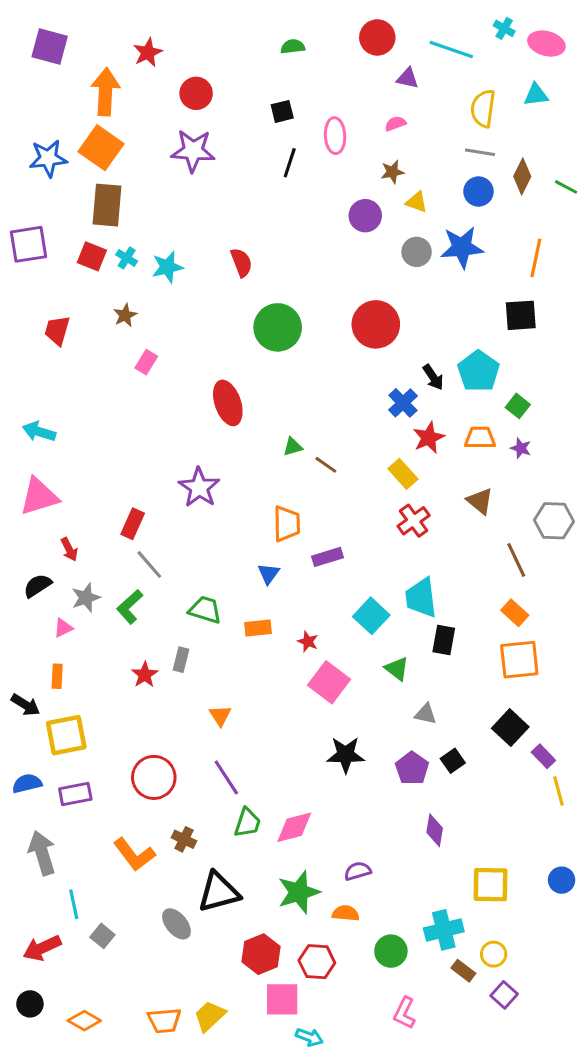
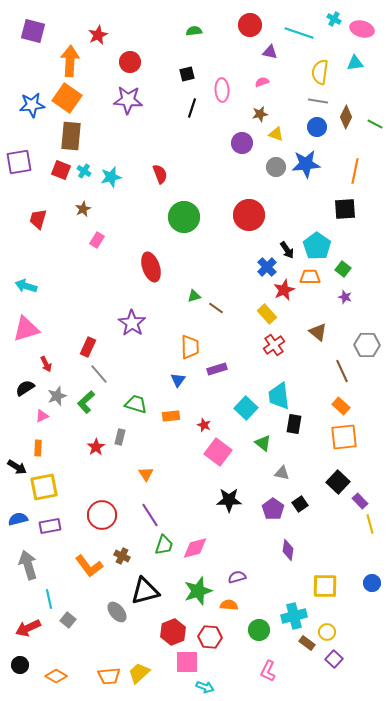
orange trapezoid: (480, 438) -> (310, 277), moved

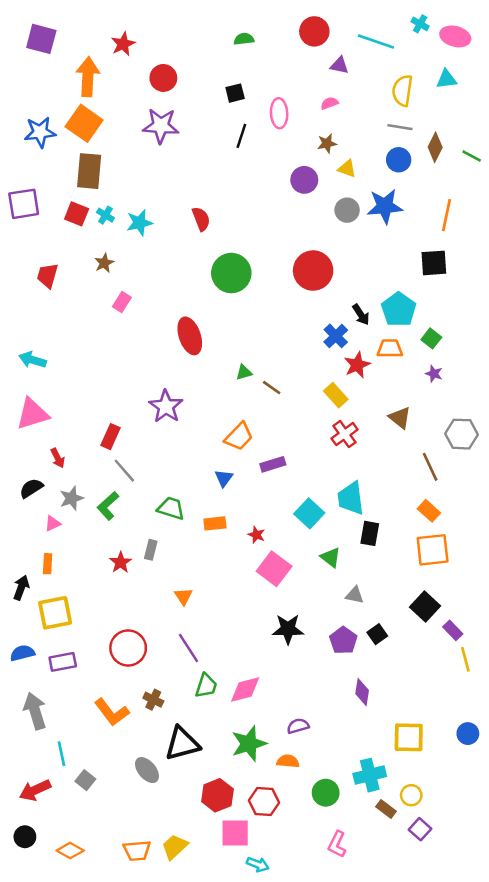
orange trapezoid: (190, 347) -> (239, 437), turned 45
black arrow: (17, 467) -> (21, 588), turned -102

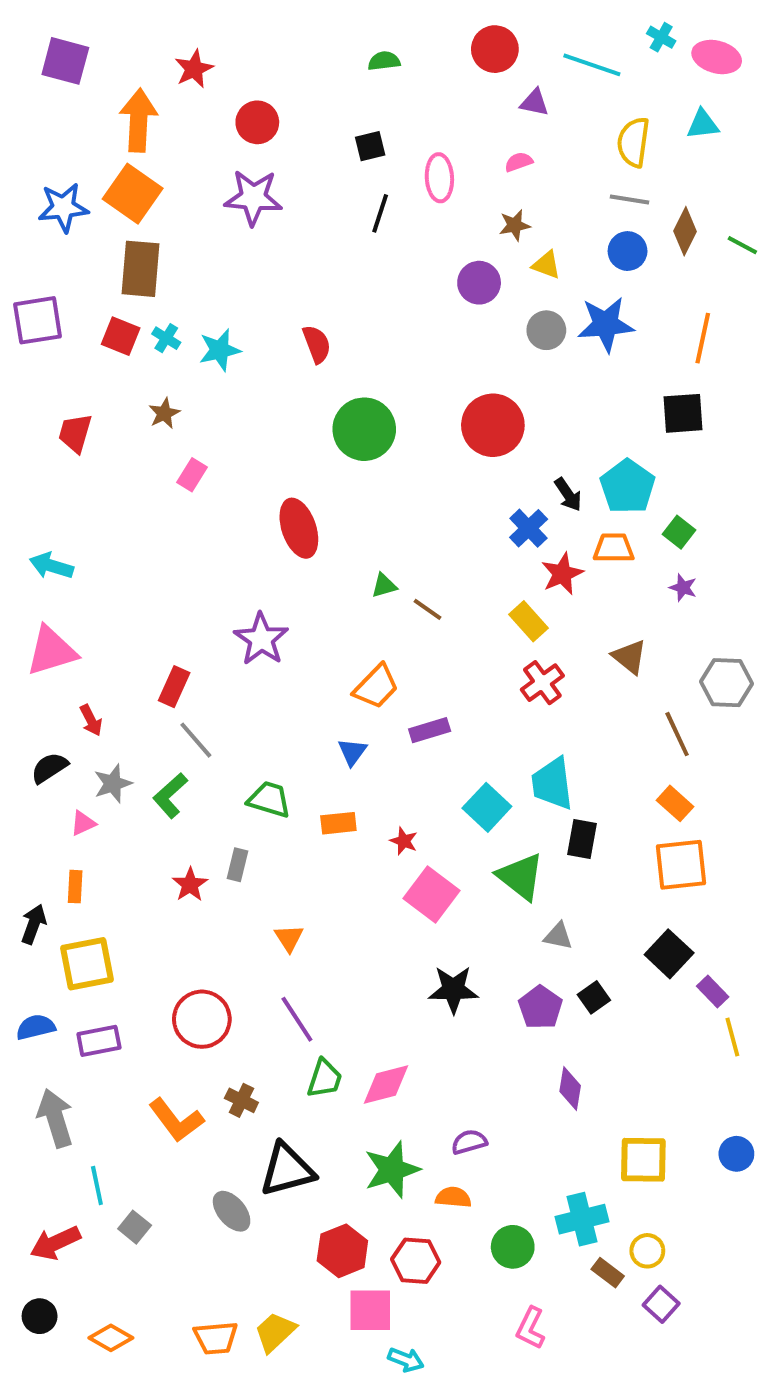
green triangle: (331, 557) -> (521, 877), size x1.5

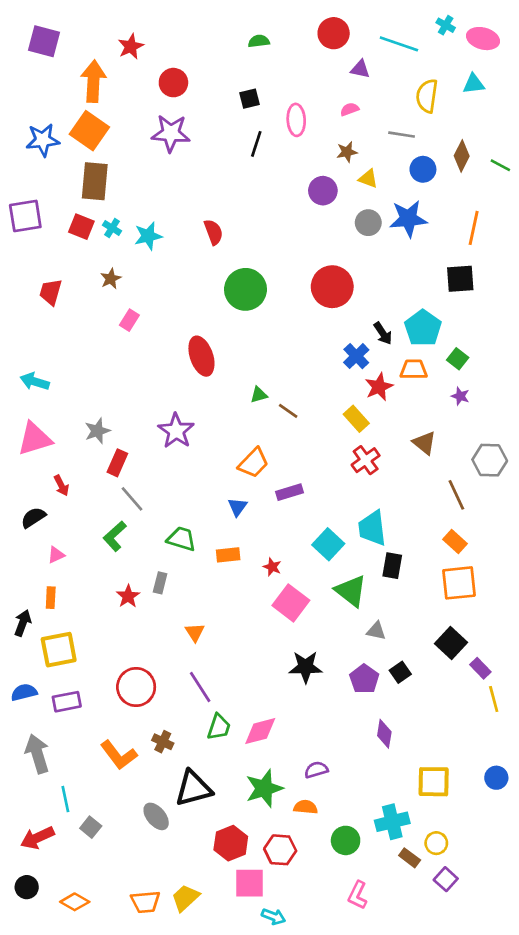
gray line: (630, 200) -> (402, 135), moved
gray star: (113, 784) -> (97, 431), moved

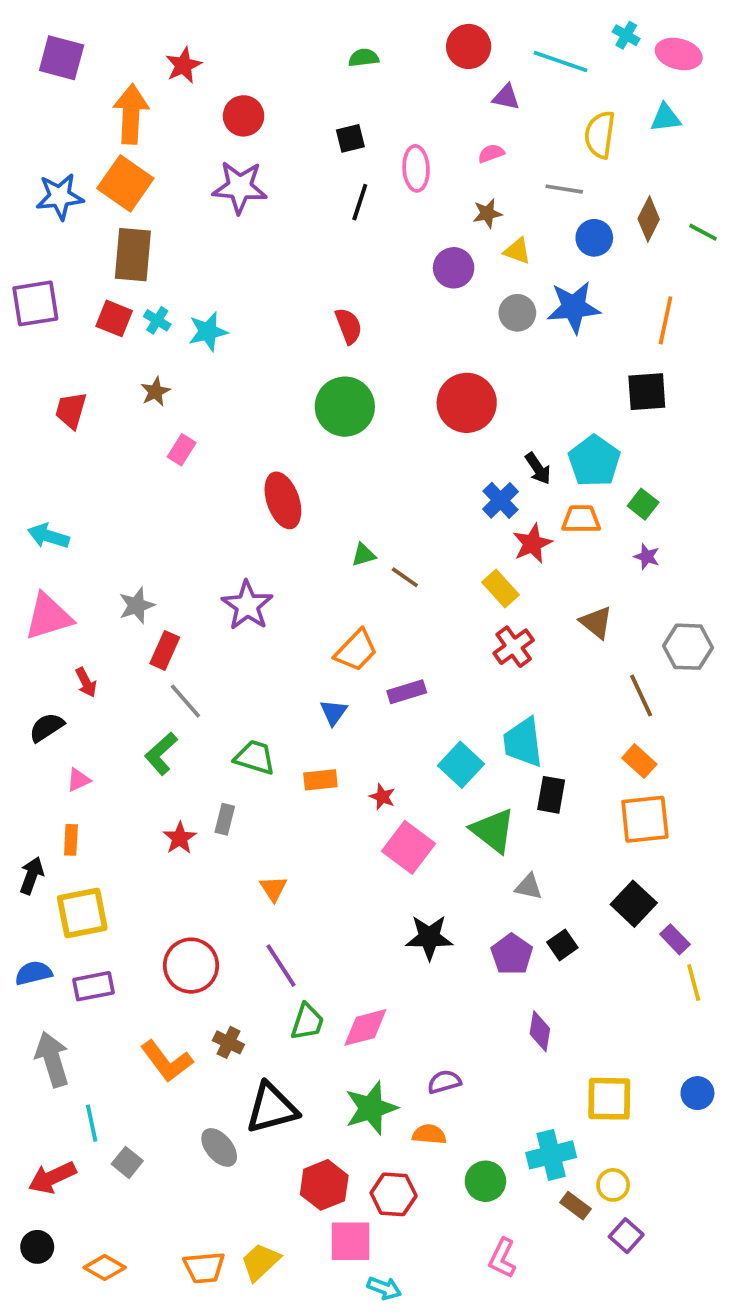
red semicircle: (213, 232) -> (349, 326), moved

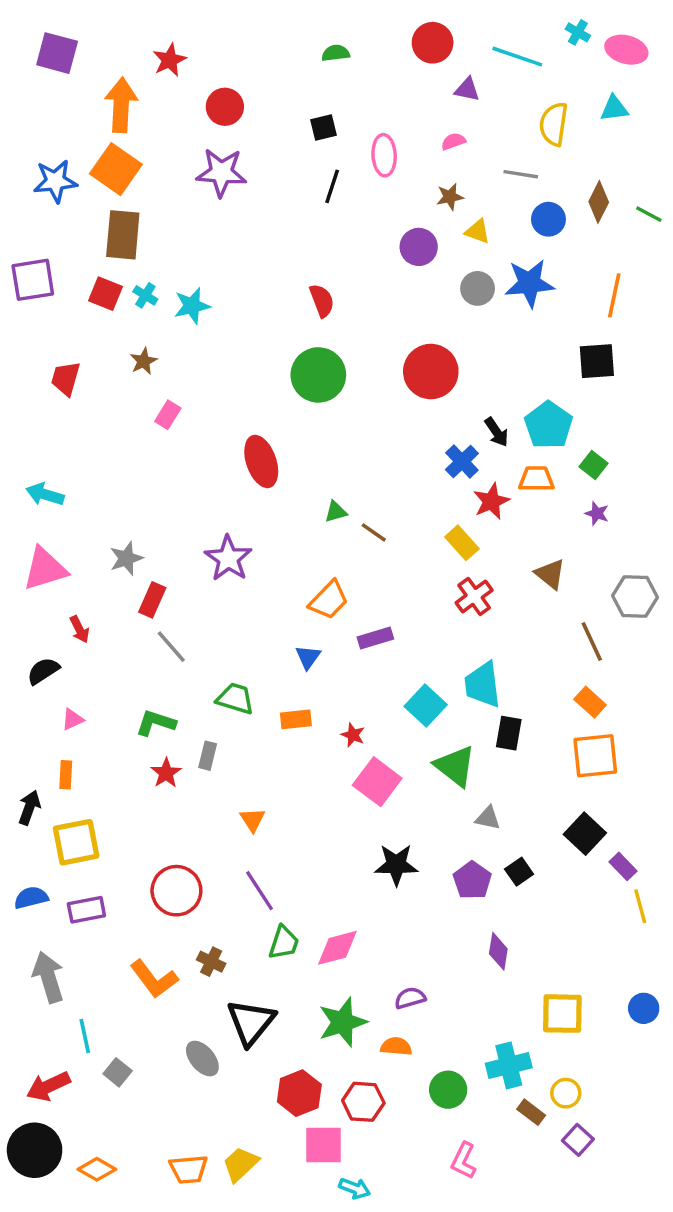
green L-shape: (161, 754) -> (156, 723), moved, turned 60
black triangle: (272, 1108) -> (251, 1022), turned -36
black circle: (37, 1247) -> (35, 1150), size x1.8

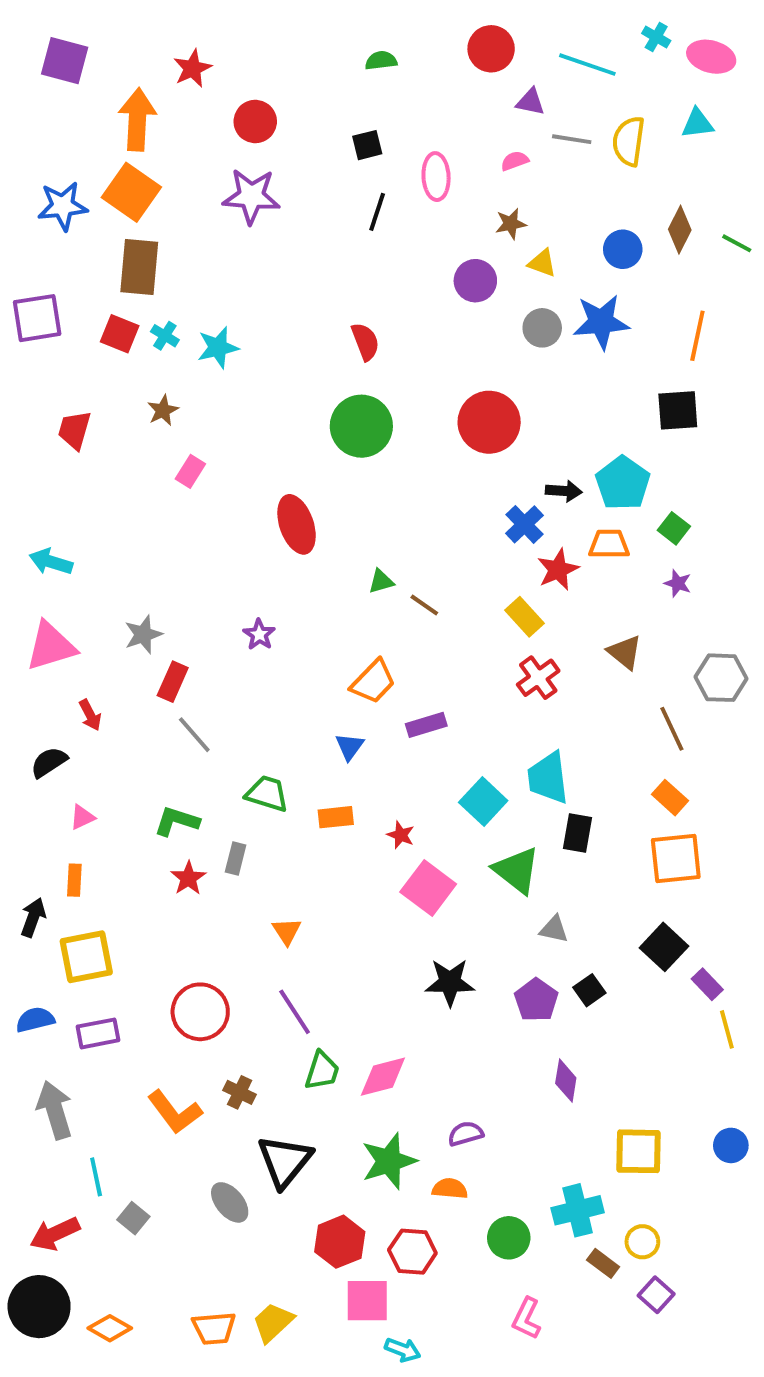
gray line: (521, 174) -> (572, 139), moved
black arrow: (497, 432) -> (564, 491), turned -52
purple star: (228, 558) -> (259, 634), size x0.6

